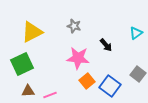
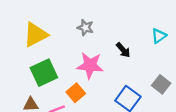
green square: (22, 64) -> (44, 73), moved
orange square: (87, 81) -> (76, 93), moved

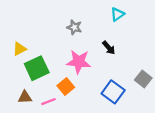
yellow triangle: (36, 35) -> (19, 49), moved, size x0.6
cyan triangle: (159, 36) -> (117, 14), moved

